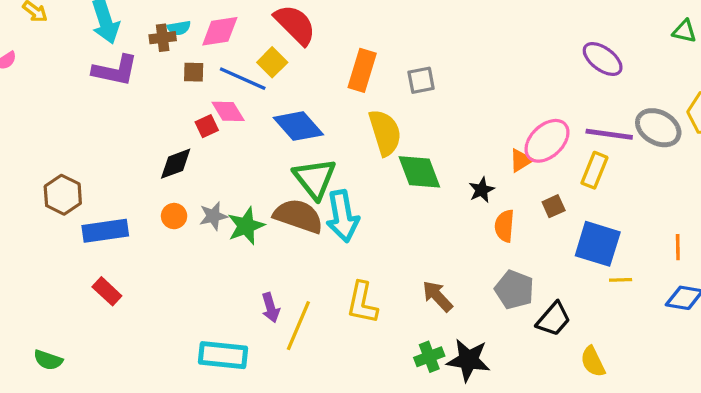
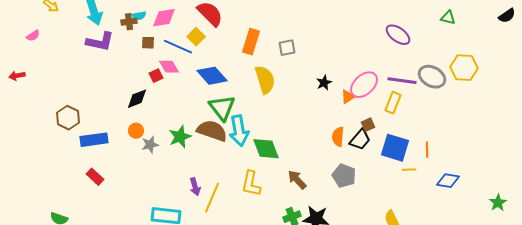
green diamond: (419, 172) -> (266, 149), moved
black star: (482, 190) -> (324, 83), moved
gray star: (213, 216) -> (150, 145), moved
orange line: (678, 247) -> (427, 150), moved
black trapezoid: (554, 319) -> (360, 140), moved

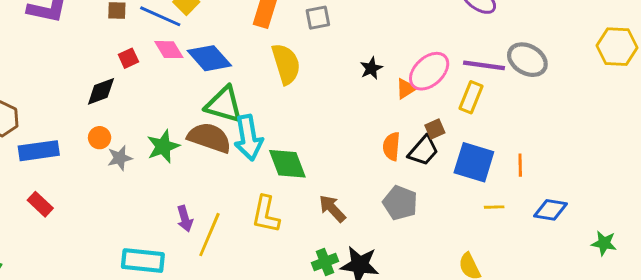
pink diamond: (169, 67) -> (169, 50), moved
yellow hexagon: (464, 68) -> (617, 47), moved
green triangle: (222, 108) -> (224, 104), turned -36
yellow line: (409, 170) -> (494, 207), moved
green star: (498, 203) -> (604, 243), moved, turned -30

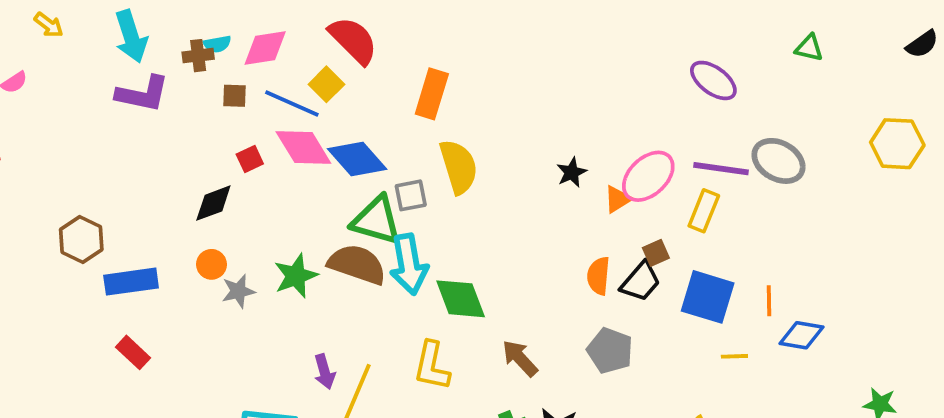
gray square: (318, 18) -> (411, 195), moved
pink diamond: (169, 50) -> (303, 148), size x1.4
blue diamond: (551, 210) -> (802, 335), moved

